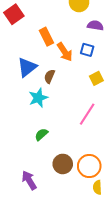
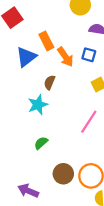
blue triangle: (27, 67) -> (26, 57), moved
purple arrow: (29, 180) -> (28, 191), turned -36

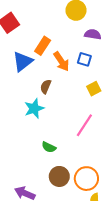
orange rectangle: (46, 41) -> (43, 46), turned 60
green semicircle: (41, 143) -> (49, 147), moved, turned -112

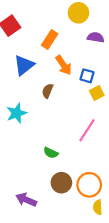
orange rectangle: (43, 46) -> (50, 40), moved
blue square: (84, 59) -> (87, 76), moved
cyan star: (34, 109) -> (17, 113), moved

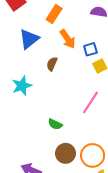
blue square: (87, 76) -> (90, 49), turned -32

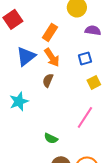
orange arrow: (68, 39) -> (52, 57), moved
blue square: (90, 49) -> (85, 58), moved

